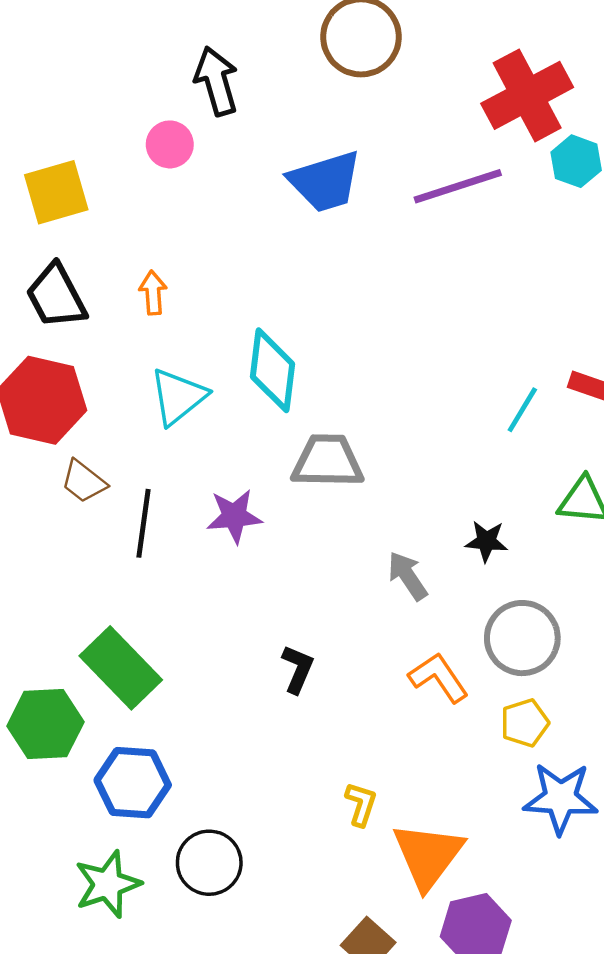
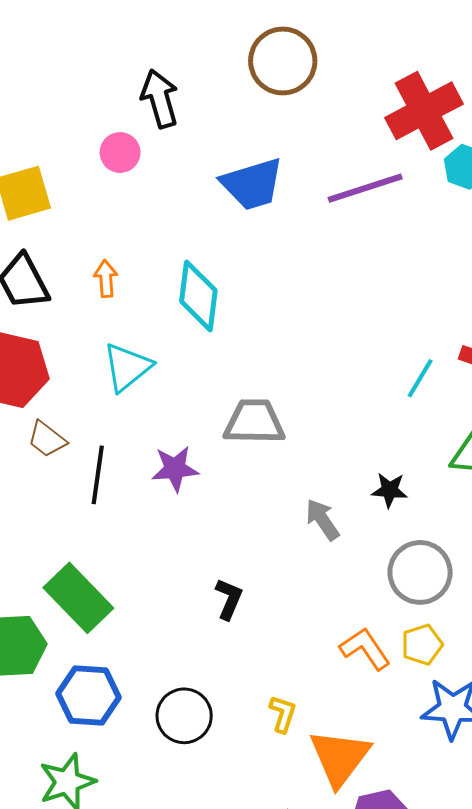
cyan diamond: (273, 370) -> (198, 296), moved
orange L-shape: (439, 677) -> (365, 649), moved
black circle: (209, 863) -> (184, 716), moved

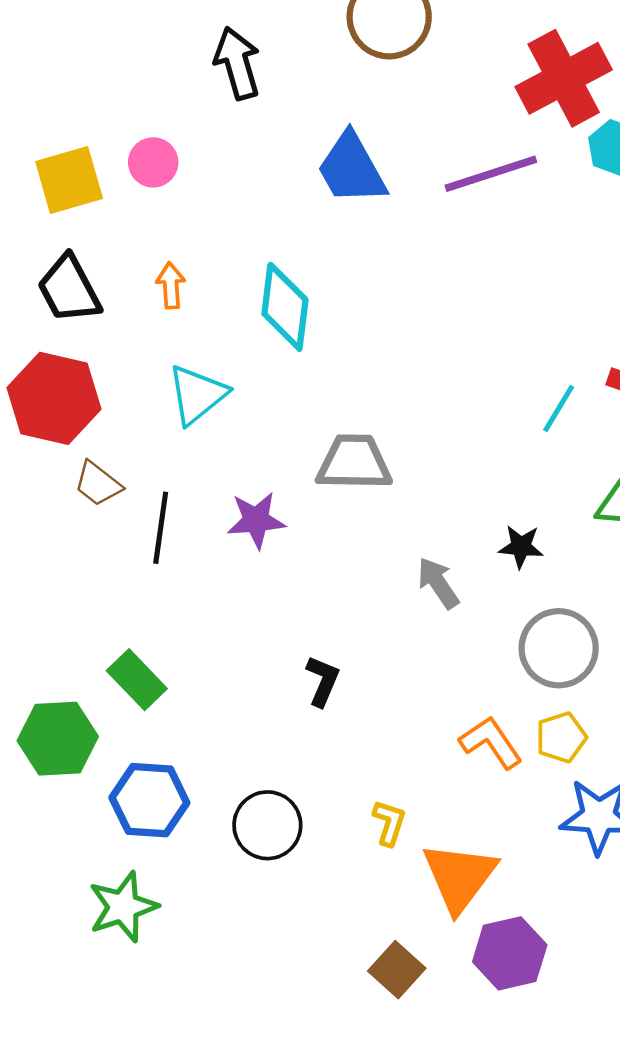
pink circle: (120, 153) -> (153, 162), moved
blue trapezoid: (252, 184) -> (352, 169), turned 78
green rectangle: (78, 598) -> (137, 680), size x0.7

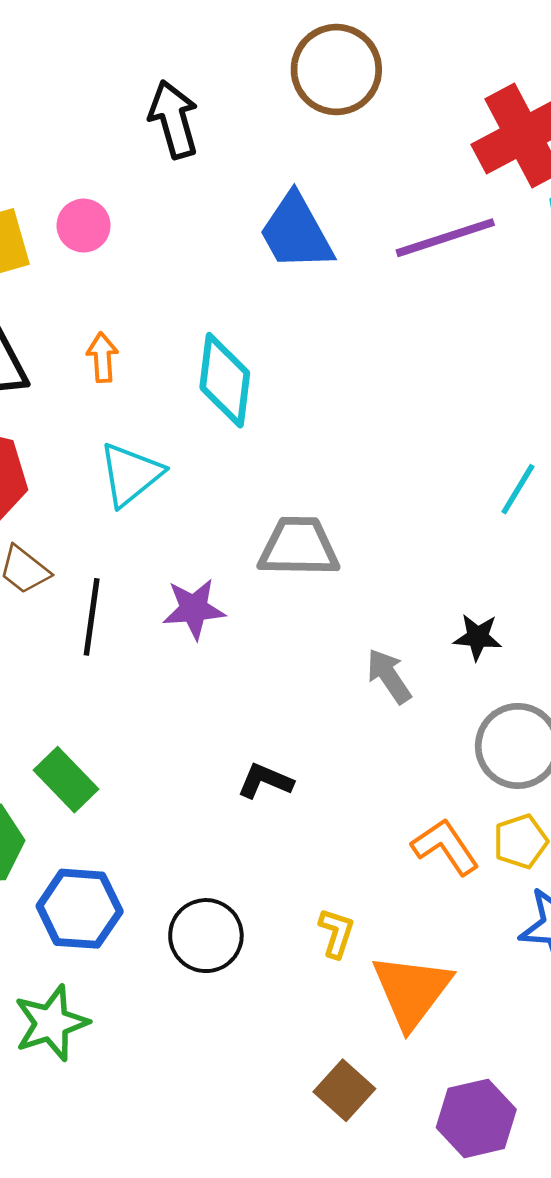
black L-shape: (323, 681) -> (265, 781), turned -90
purple hexagon: (510, 953) -> (476, 1118), moved

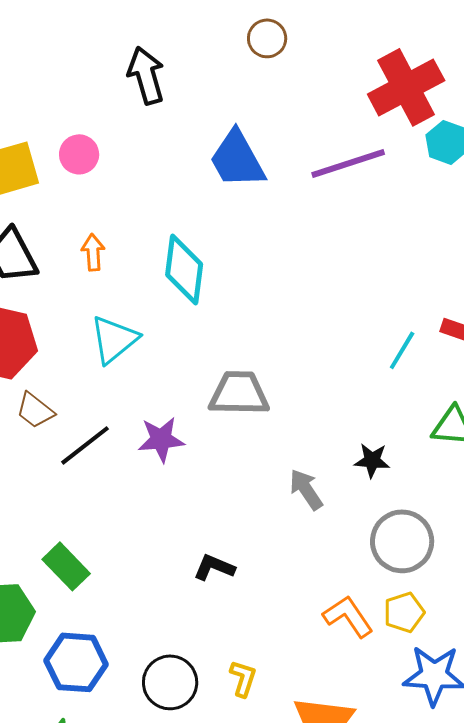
brown circle: (336, 70) -> (267, 38), size x0.6
black line: (92, 617) -> (85, 445), turned 44
yellow L-shape: (336, 933) -> (243, 678), moved

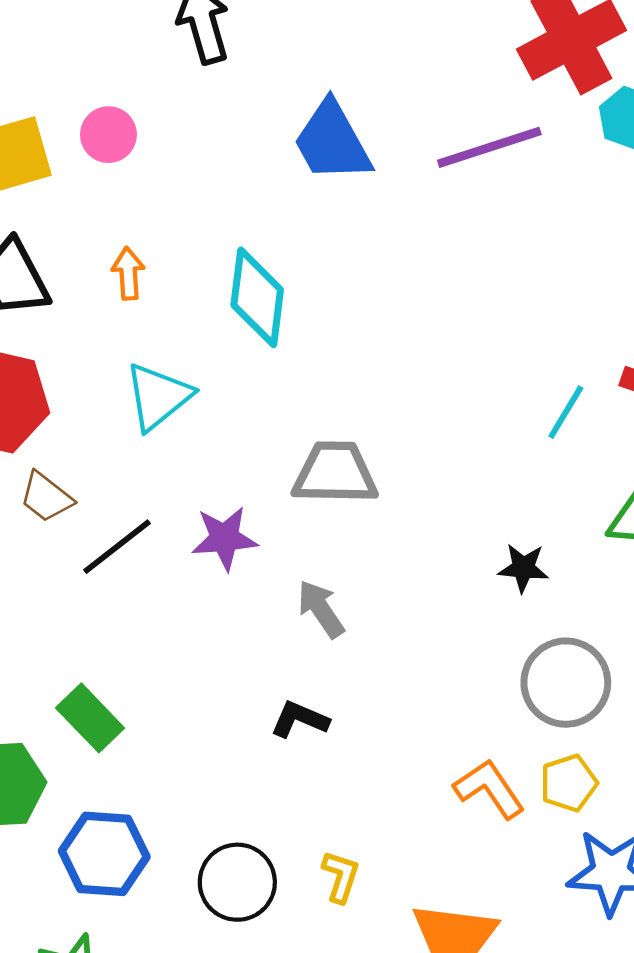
gray arrow: (306, 489) -> (321, 609), moved

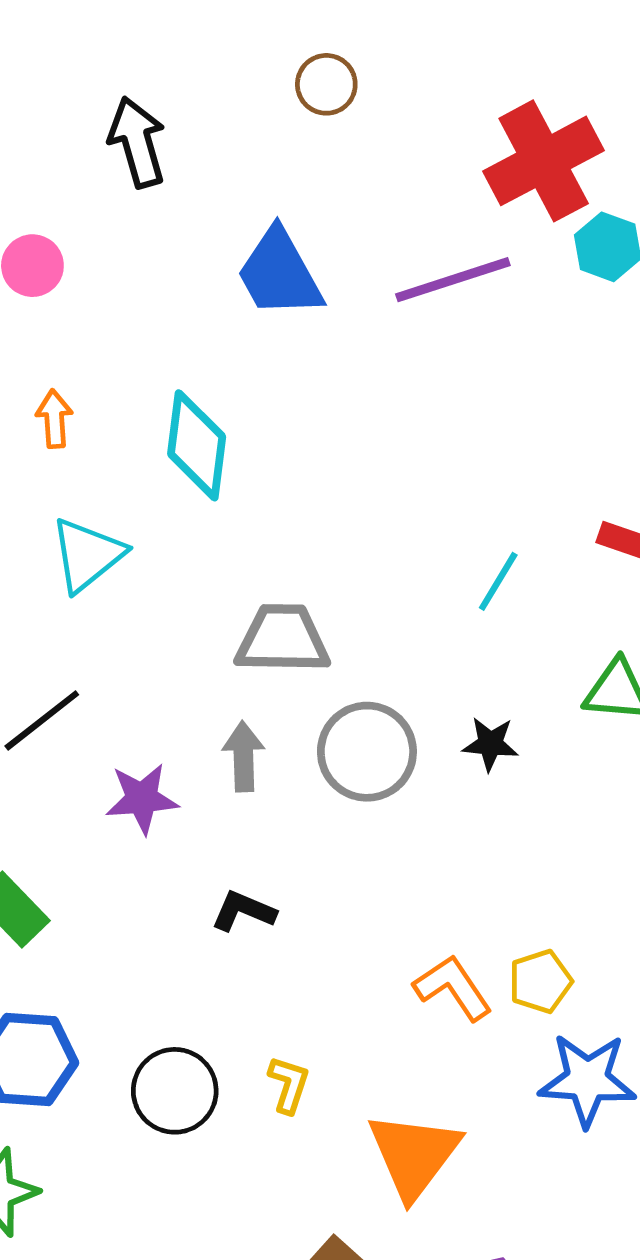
cyan line: (566, 412) -> (498, 581), moved
purple star: (225, 538) -> (142, 799), moved
gray arrow: (321, 609) -> (243, 756), moved, turned 32
gray circle: (566, 683) -> (367, 752), moved

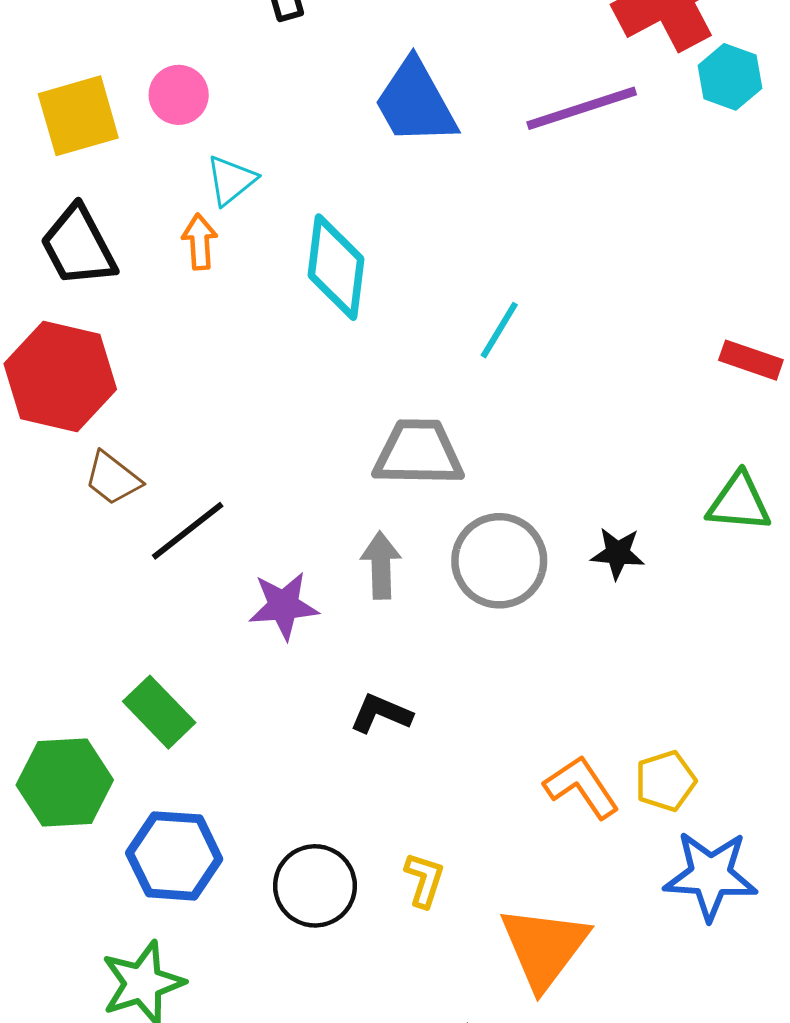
cyan triangle: (87, 555) -> (231, 180), moved, size x0.7
cyan line: (498, 581) -> (499, 330), moved

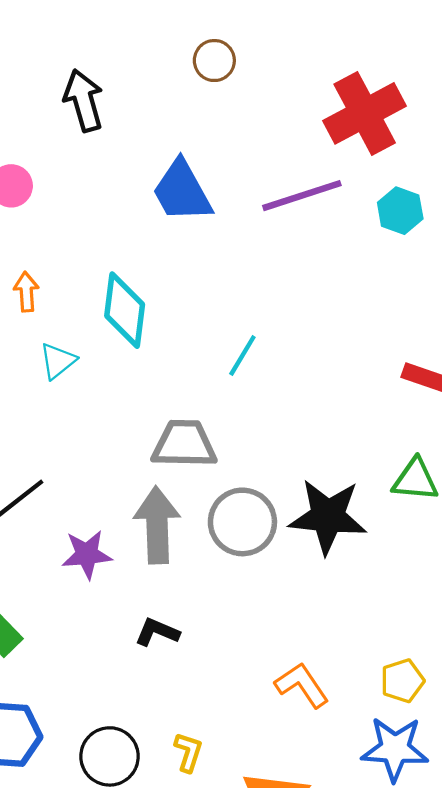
cyan hexagon: (730, 77) -> (400, 211), moved
cyan triangle: (231, 180) -> (58, 361), moved
black star: (618, 553) -> (328, 517), size x2.0
gray arrow: (381, 565) -> (157, 525), size x1.6
yellow pentagon: (666, 781) -> (402, 681), moved

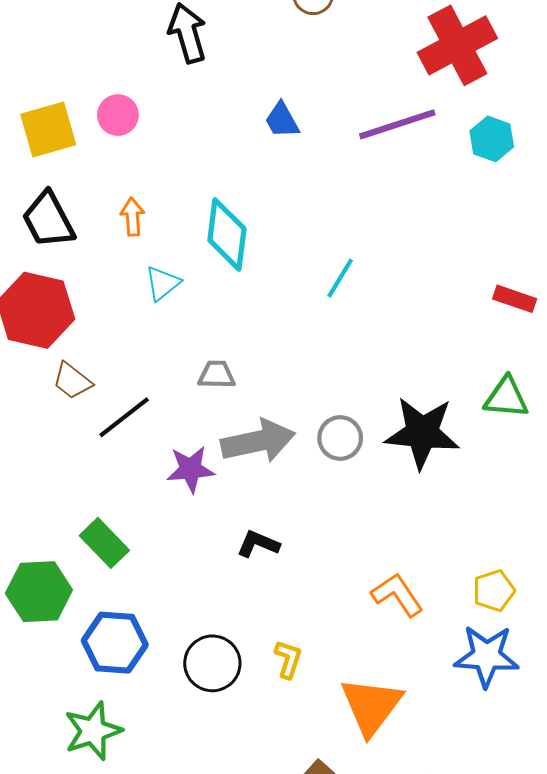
blue trapezoid: (182, 191) -> (282, 120), size x0.6
gray trapezoid: (184, 444) -> (217, 375), moved, size x0.6
gray circle: (242, 522) -> (340, 438), size x0.7
gray arrow: (157, 525) -> (258, 441), turned 80

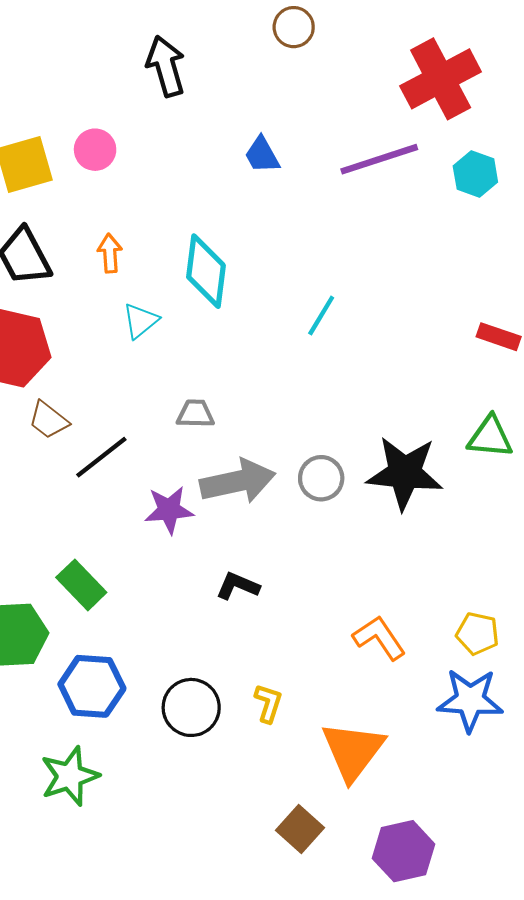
yellow pentagon: (494, 591) -> (478, 634), turned 30

